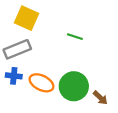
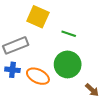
yellow square: (26, 18) -> (38, 17), moved
green circle: (74, 86) -> (68, 64), moved

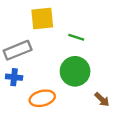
yellow square: (38, 17) -> (42, 19), turned -30
orange ellipse: (38, 76) -> (42, 98), moved, turned -40

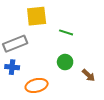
green circle: (75, 71) -> (65, 62), size x0.6
brown arrow: (102, 99) -> (89, 75), moved

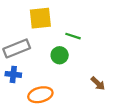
green circle: (65, 62) -> (60, 55), moved

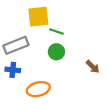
green line: (73, 36) -> (56, 32), moved
brown arrow: (98, 83) -> (93, 67), moved

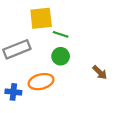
blue cross: (13, 70) -> (13, 92), moved
orange ellipse: (38, 89) -> (41, 82), moved

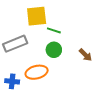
brown arrow: (100, 72) -> (85, 55), moved

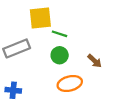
orange ellipse: (37, 72) -> (70, 83), moved

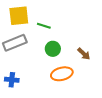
yellow square: (40, 18) -> (19, 16), moved
green line: (60, 34) -> (44, 26), moved

